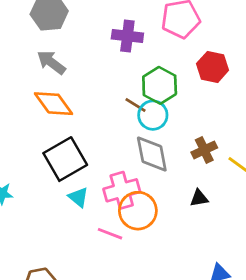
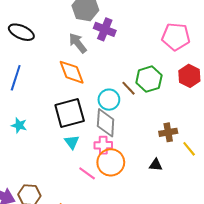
purple cross: (127, 36) -> (105, 29), moved
cyan circle: (153, 115) -> (109, 100), moved
gray diamond: (152, 154) -> (106, 123), moved
pink cross: (122, 190) -> (103, 145), size x0.7

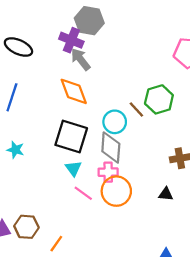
purple cross: (105, 29) -> (71, 40), moved
black square: (70, 113) -> (71, 136), turned 32
pink line: (87, 173) -> (83, 193), moved

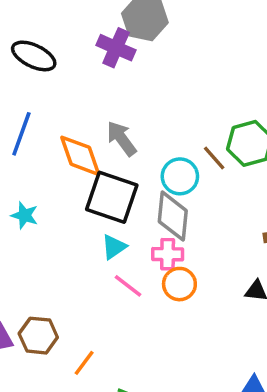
gray arrow: (81, 59) -> (121, 138), moved
orange diamond: (74, 91) -> (80, 156), moved
cyan triangle: (73, 168) -> (114, 247), turned 30
orange circle: (116, 191) -> (179, 284), size x0.7

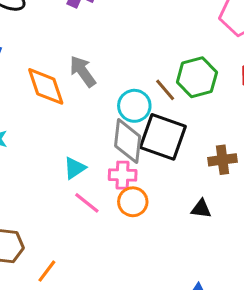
black square: (112, 197) -> (163, 137), moved

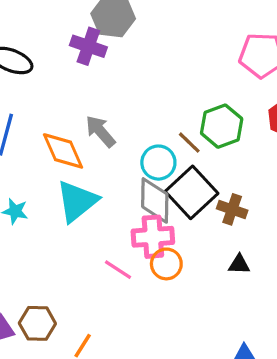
black square: (163, 137) -> (192, 192), turned 33
brown cross: (223, 160) -> (232, 209), moved, turned 32
cyan triangle: (75, 168) -> (77, 201), moved, size x1.8
pink cross: (123, 175) -> (153, 237), size x1.4

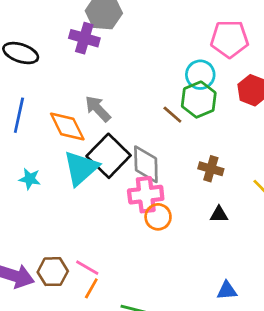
cyan circle: (158, 163) -> (200, 75), moved
black square: (192, 192) -> (109, 156), moved
pink line: (118, 270) -> (87, 268), moved

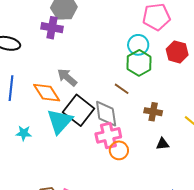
brown line: (172, 115) -> (122, 89), moved

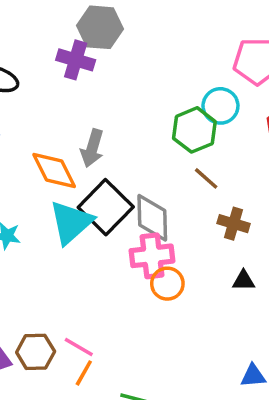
green hexagon: (139, 63) -> (194, 130), moved
gray arrow: (67, 77) -> (92, 148), turned -120
brown line: (122, 89) -> (206, 178), moved

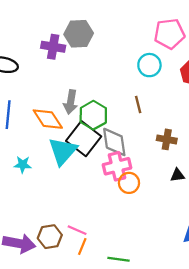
gray hexagon: (100, 27) -> (79, 34), moved
green hexagon: (194, 130) -> (93, 115), moved
brown line: (206, 178) -> (138, 104), moved, turned 42

